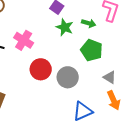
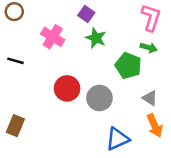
green arrow: (89, 23) -> (149, 48), moved
pink cross: (24, 40) -> (53, 37), moved

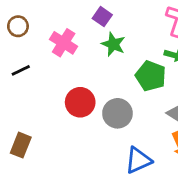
brown circle: (14, 12) -> (18, 26), moved
black line: (15, 61) -> (21, 70), turned -42

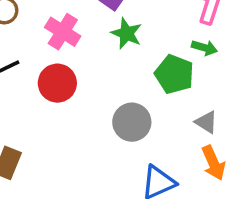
red circle: (80, 102) -> (57, 83), moved

